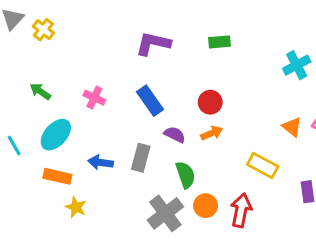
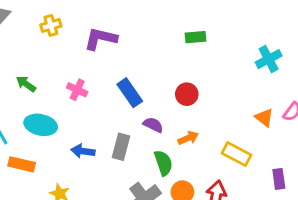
yellow cross: (43, 30) -> (51, 25), moved, turned 36
purple L-shape: (153, 44) -> (101, 39), moved
orange arrow: (212, 133) -> (188, 138), moved
cyan ellipse: (56, 135) -> (41, 125), turned 60
orange rectangle: (57, 176) -> (22, 164), moved

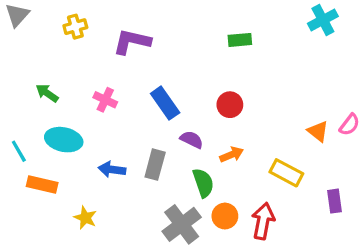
cyan cross: (269, 59) -> (323, 20), moved

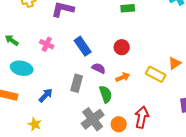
orange triangle: (318, 131) -> (175, 63), turned 48
blue arrow: (112, 169) -> (46, 95), moved, turned 126
yellow rectangle: (286, 173) -> (156, 74), moved
orange circle: (225, 216) -> (119, 124), moved
yellow star: (85, 218) -> (35, 124), moved

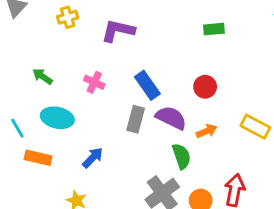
purple semicircle: (99, 68) -> (171, 118), size x1.5
gray rectangle: (77, 83) -> (136, 119), moved

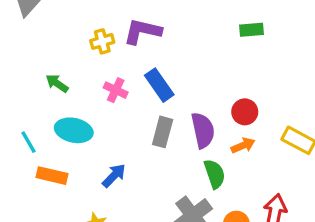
yellow cross: (68, 17) -> (102, 41), moved
blue rectangle: (147, 85) -> (159, 85), moved
red circle: (205, 87) -> (245, 112), moved
purple semicircle: (171, 118) -> (203, 130), turned 52

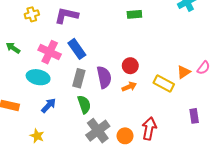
yellow cross: (102, 41) -> (32, 14), moved
pink cross: (116, 90) -> (50, 52), size x1.5
cyan ellipse: (74, 130) -> (38, 77), moved
green semicircle: (215, 174) -> (84, 104), moved

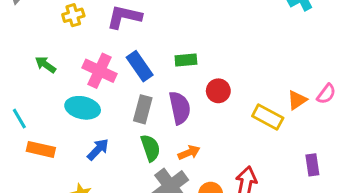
green rectangle: (134, 14) -> (186, 60), moved
orange arrow: (129, 87) -> (189, 153), moved

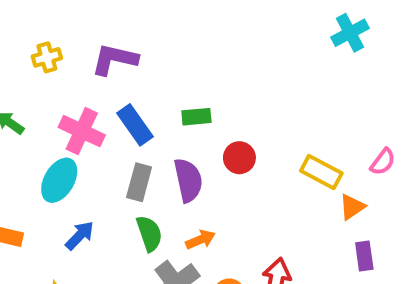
orange triangle: (297, 100) -> (352, 207), moved
cyan ellipse: (83, 108) -> (59, 180), turned -72
yellow rectangle: (268, 117) -> (321, 172), moved

